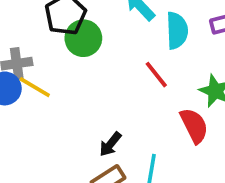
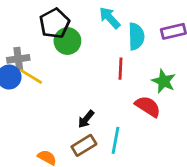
red line: (156, 75) -> (121, 69), turned 40
red semicircle: (194, 126) -> (148, 106), turned -32

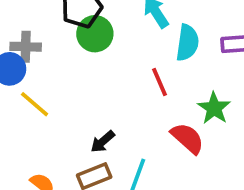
red line: (121, 69) -> (160, 82), turned -35
yellow line: (31, 76) -> (35, 104), moved

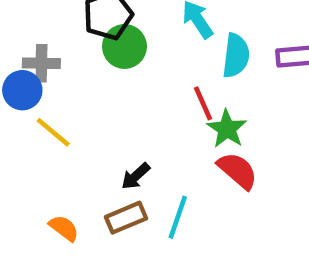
green star: (214, 108) -> (227, 129), moved

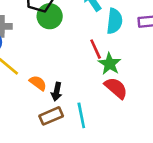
black arrow: (136, 176) -> (57, 92), turned -36
cyan line: (178, 217) -> (81, 115), turned -30
orange semicircle: (64, 228) -> (38, 83), moved

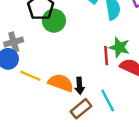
red line: (96, 49) -> (106, 56), moved, turned 36
orange semicircle: (38, 83) -> (61, 83), size x1.5

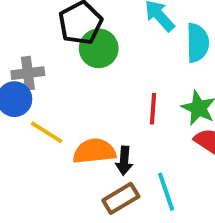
red line: (106, 56) -> (153, 109), moved
orange semicircle: (61, 83) -> (94, 151), turned -35

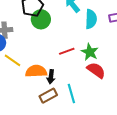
red line: (153, 109) -> (67, 51), turned 63

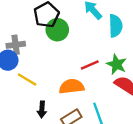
orange semicircle: (36, 71) -> (72, 87), moved
black arrow: (51, 77) -> (42, 109), moved

